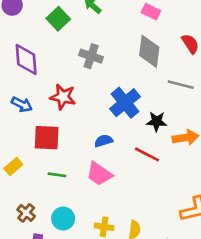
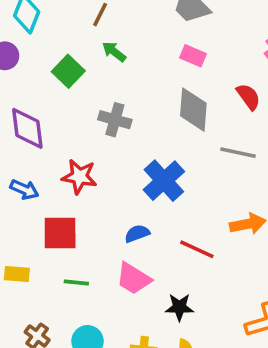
black star: (157, 121) -> (179, 307), moved
yellow rectangle: (13, 167) -> (17, 274), turned 48

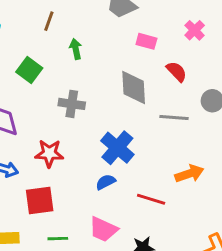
green arrow: (114, 52) -> (76, 49), moved, turned 48
pink rectangle: (193, 56) -> (146, 41), moved
blue semicircle: (137, 234) -> (106, 182), moved

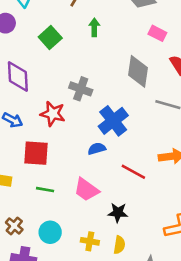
gray cross: (72, 104) -> (81, 89), moved

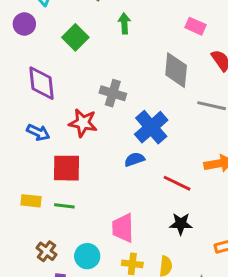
green line: (45, 190) -> (64, 206), moved
pink trapezoid: (86, 190) -> (123, 228), moved, turned 56
black star: (118, 213) -> (181, 224), moved

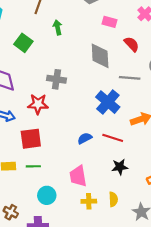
blue cross: (151, 127) -> (108, 102), moved
blue semicircle: (134, 159) -> (85, 138), moved
brown cross: (46, 251) -> (11, 212), moved
cyan circle: (87, 256) -> (47, 195), moved

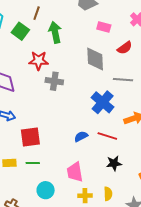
green arrow: (58, 27) -> (55, 32), size x1.5
green square: (23, 43) -> (20, 31), moved
red semicircle: (132, 44) -> (125, 48), turned 98
red star: (38, 104) -> (39, 61), moved

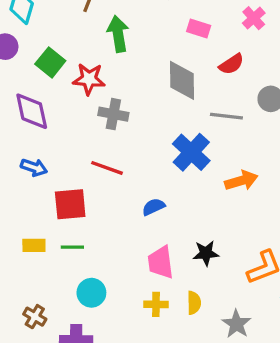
green square: (20, 31) -> (50, 62), moved
red line: (107, 136) -> (107, 168), moved
pink trapezoid: (75, 172) -> (161, 262), moved

